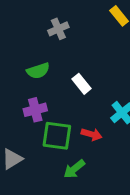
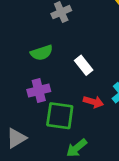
red arrow: (92, 134) -> (93, 102), moved

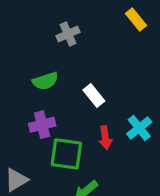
red arrow: (93, 102) -> (105, 138), turned 66

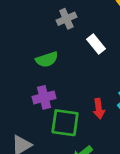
white rectangle: (94, 96) -> (96, 44), moved

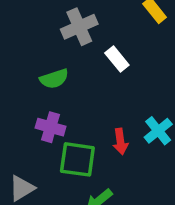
gray cross: (66, 19) -> (79, 27), size x1.4
purple cross: (44, 97) -> (51, 127), turned 30

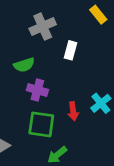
white rectangle: (117, 59) -> (70, 50), turned 54
purple cross: (51, 127) -> (37, 90), moved

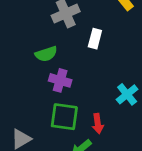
red arrow: (73, 111) -> (98, 124), moved

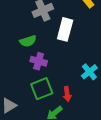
white rectangle: (95, 39) -> (65, 29), size x1.5
green square: (64, 117) -> (42, 89), turned -30

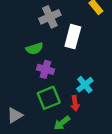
cyan cross: (89, 72) -> (85, 85), moved

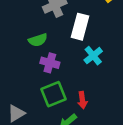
cyan cross: (85, 85) -> (93, 56), moved

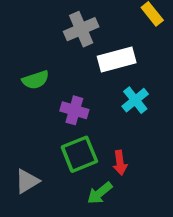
white rectangle: (80, 27) -> (117, 60), turned 60
green semicircle: (38, 40) -> (35, 80), moved

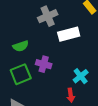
cyan cross: (135, 100) -> (81, 76), moved
green square: (79, 154) -> (21, 74), moved

